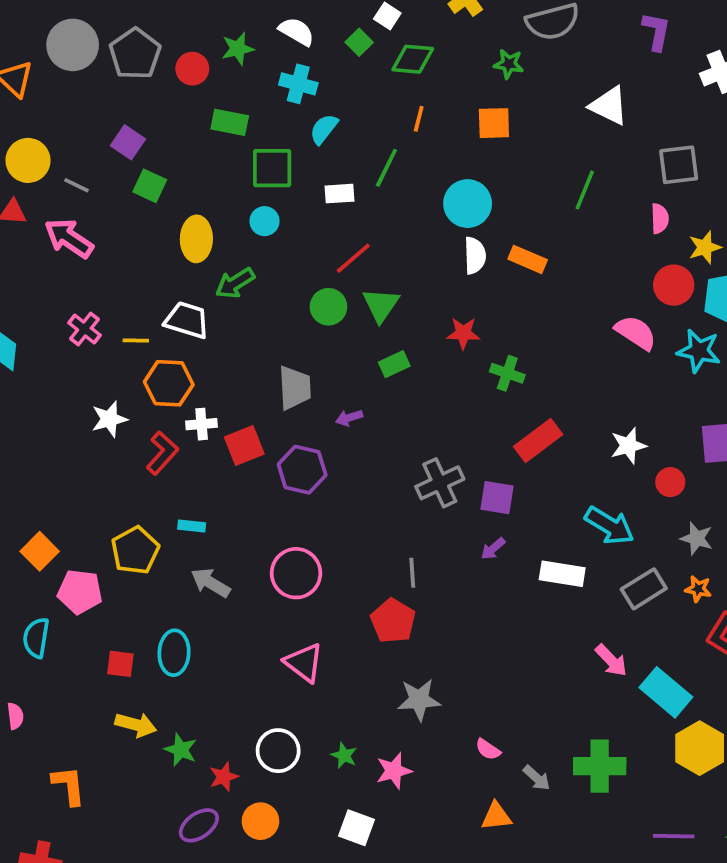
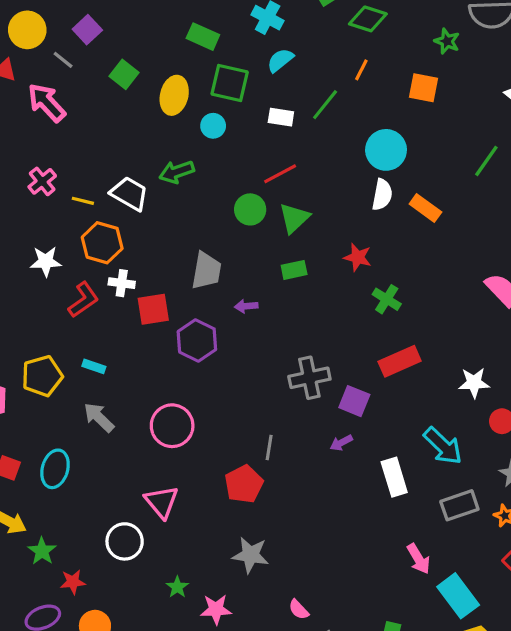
purple square: (128, 142) -> (87, 30), moved
yellow ellipse: (196, 239) -> (174, 95), moved
white rectangle: (562, 574) -> (394, 477), turned 51
white circle: (278, 751) -> (125, 541), moved

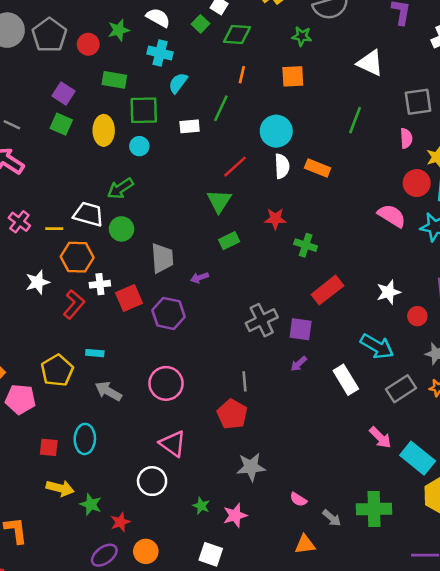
purple square: (87, 30) -> (64, 93), moved
red line: (280, 174) -> (235, 167), moved
green circle: (250, 209) -> (122, 229), moved

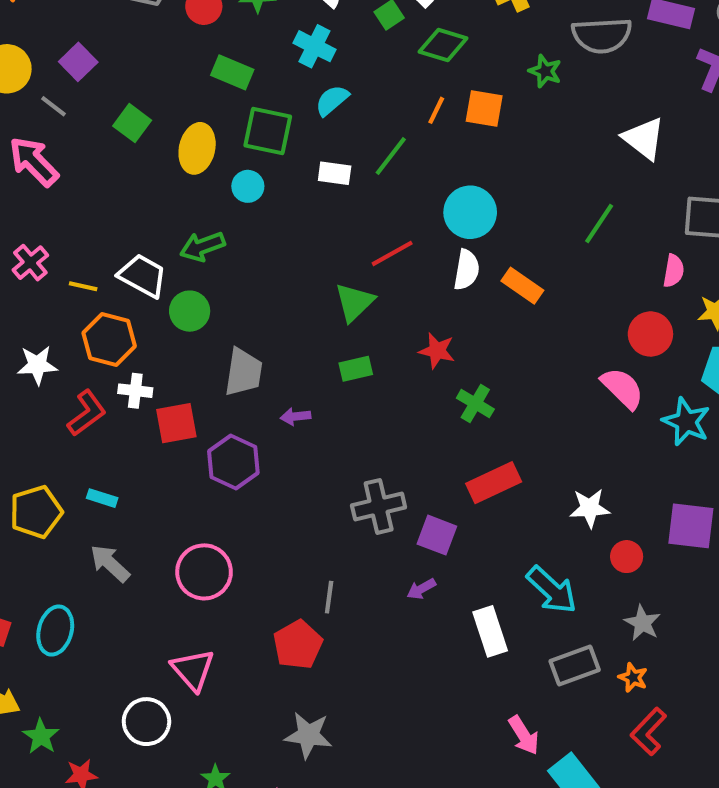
orange square: (293, 76) -> (484, 109), moved
purple square: (64, 93) -> (78, 62), moved
red circle: (417, 183) -> (650, 334), moved

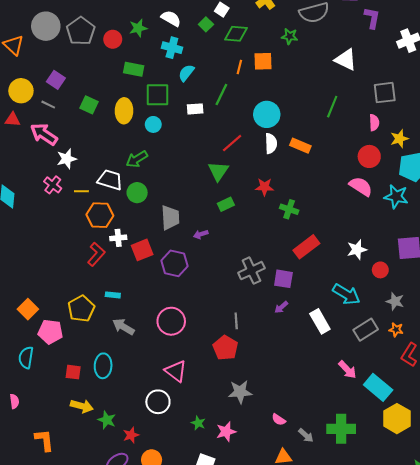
white star: (37, 365) -> (67, 159), moved

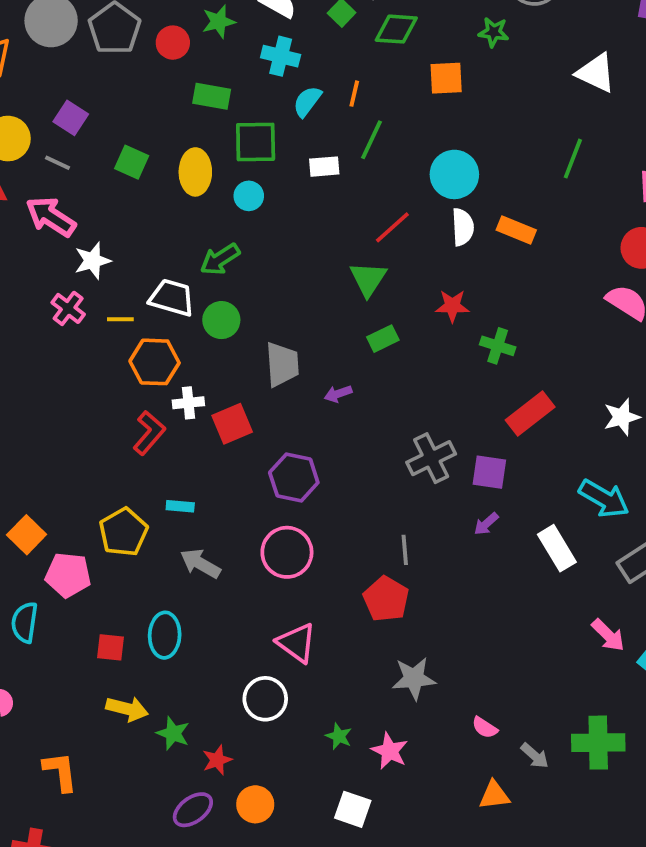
orange line: (239, 67) -> (354, 94), moved
purple hexagon: (174, 263) -> (294, 477), moved
pink star: (226, 432) -> (390, 751), turned -30

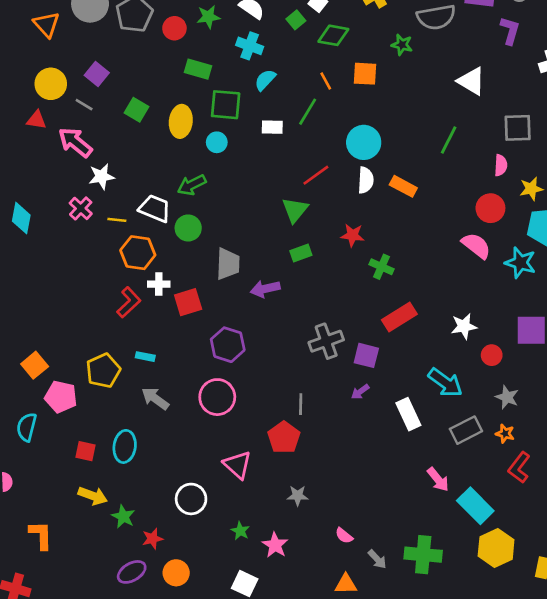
orange line: (354, 94) -> (326, 81), moved, turned -48
purple arrow: (338, 394) -> (265, 289), size x1.5
pink triangle: (297, 643) -> (238, 465), moved
gray star: (414, 678) -> (298, 496), size x0.7

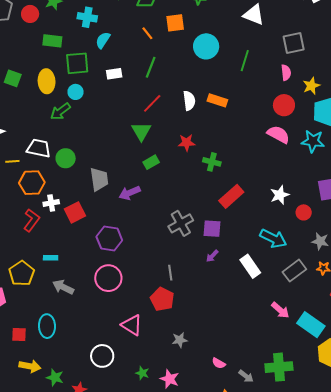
green line: (308, 112) -> (151, 67), moved
cyan circle: (364, 142) -> (206, 46), moved
green arrow: (192, 185) -> (60, 111), moved

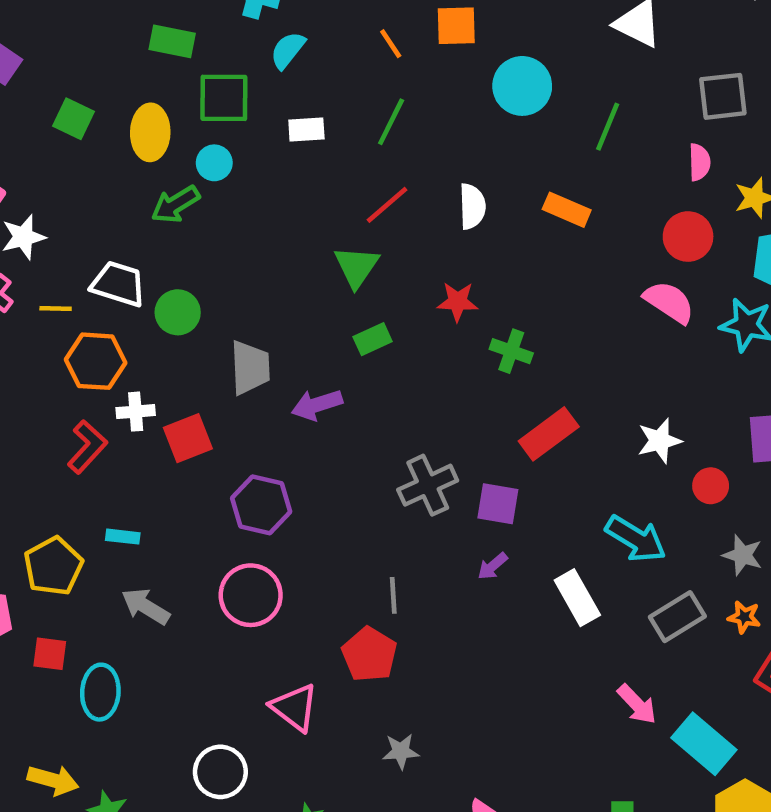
orange rectangle: (217, 100) -> (567, 210), moved
red square: (19, 334) -> (50, 654), moved

